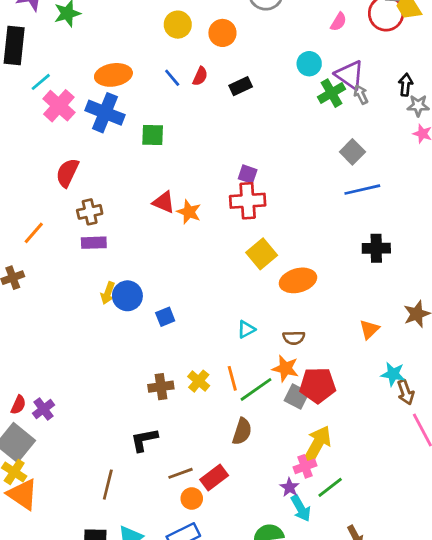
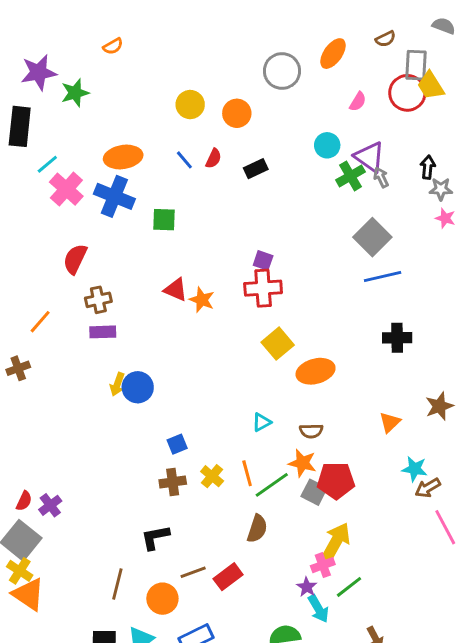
gray square: (352, 152) -> (372, 237), size x1.4
blue square: (165, 317) -> (177, 444), moved
brown arrow: (406, 392) -> (428, 488), turned 80
orange circle: (192, 499) -> (162, 599), moved, size x1.4

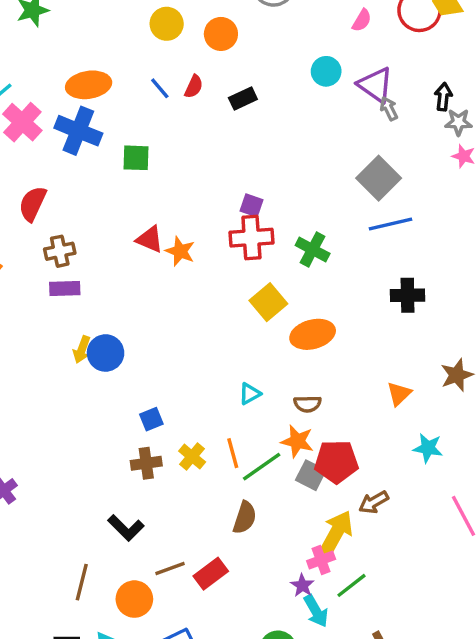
green cross: (350, 176) -> (313, 249), moved, turned -32
brown arrow: (428, 488) -> (374, 502), moved
black L-shape: (155, 537) -> (126, 528), turned -124

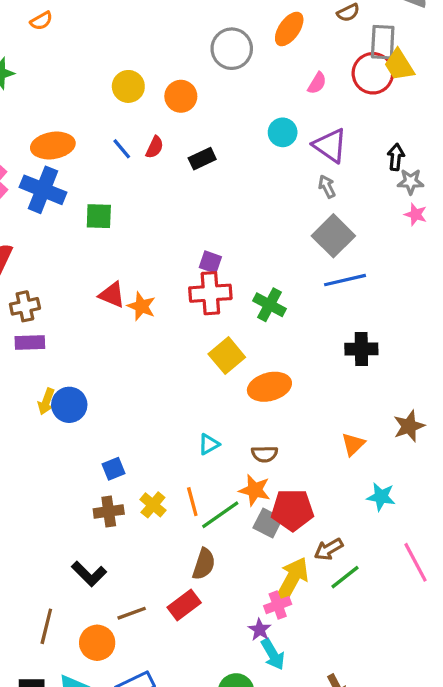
gray arrow: (389, 109) -> (327, 187), moved
red rectangle: (211, 574) -> (184, 605), moved
green line: (352, 585) -> (345, 577), moved

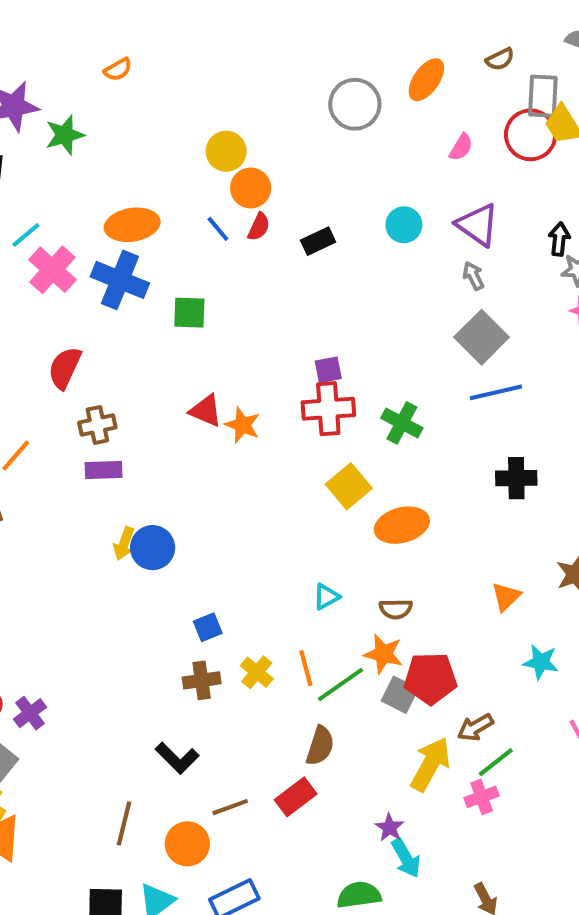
orange circle: (181, 96) -> (251, 188), moved
cyan circle: (283, 132) -> (404, 225), moved
purple square: (210, 262) -> (328, 370), turned -30
pink cross: (278, 605) -> (482, 797), moved

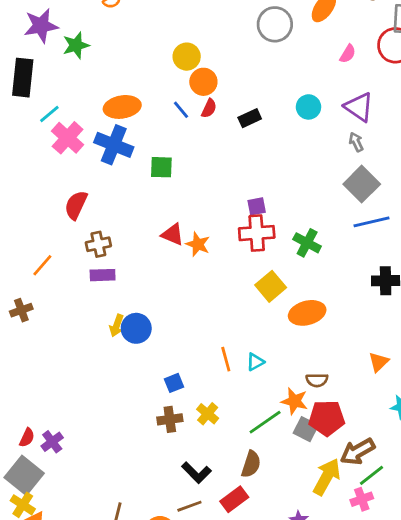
brown semicircle: (396, 609) -> (317, 380), moved
orange line: (306, 668) -> (226, 359), moved
brown arrow: (475, 727) -> (358, 452), size x1.4
black L-shape: (177, 758) -> (196, 473), moved

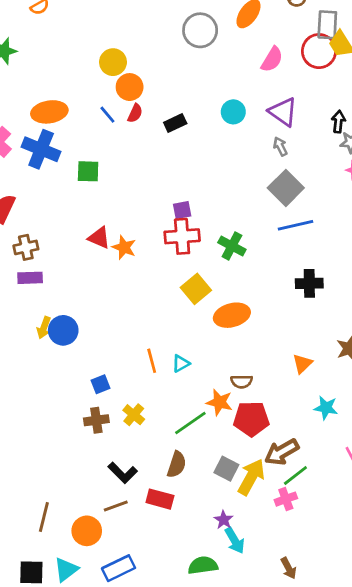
pink semicircle: (348, 54) -> (272, 59), size x1.4
gray square: (306, 429) -> (226, 469), moved
red rectangle: (234, 499) -> (160, 499), turned 52

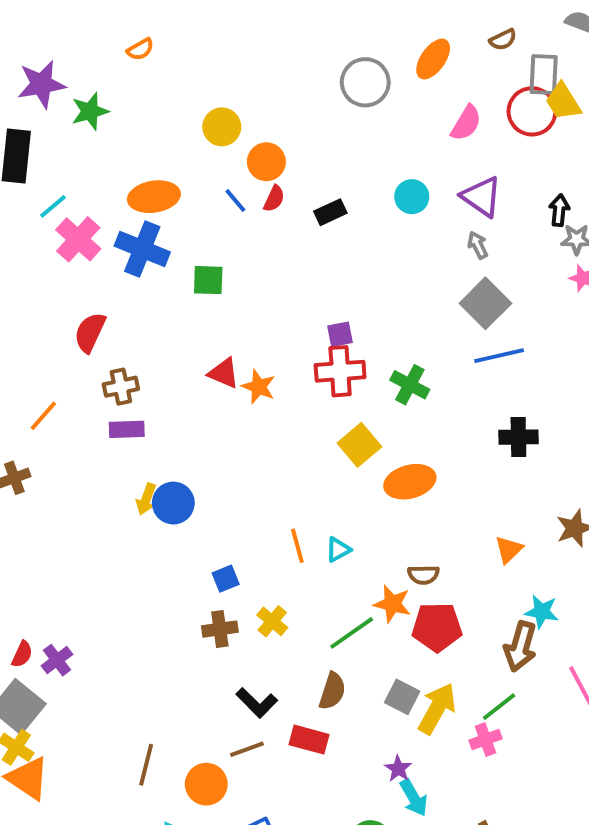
yellow circle: (113, 62) -> (222, 127), moved
brown arrow: (282, 452) -> (520, 646), moved, turned -44

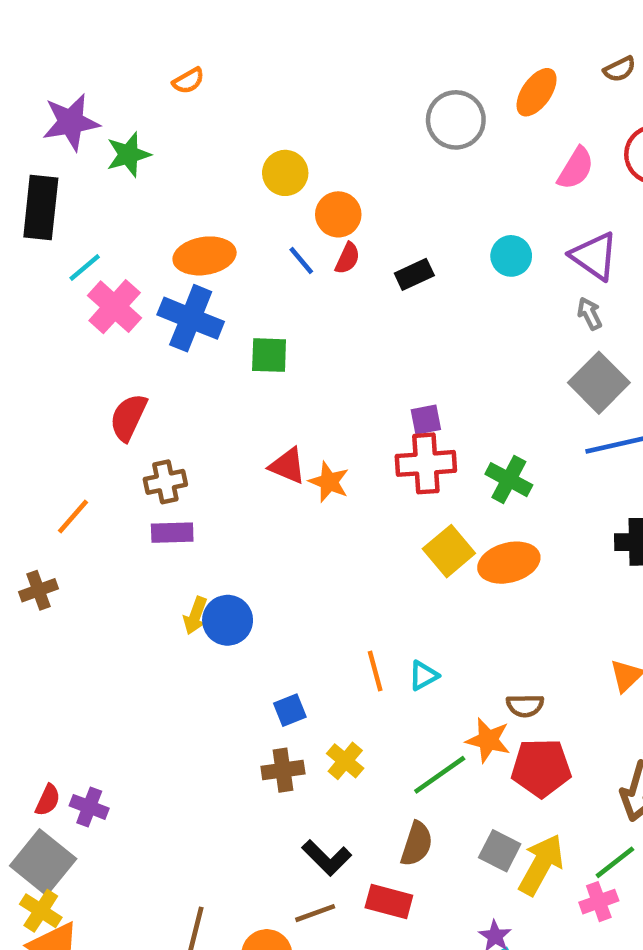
orange ellipse: (410, 482) -> (509, 563), moved
purple cross: (57, 660) -> (89, 807), turned -32

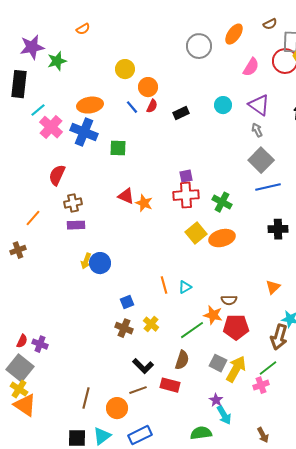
brown cross: (283, 770) -> (124, 328), turned 30

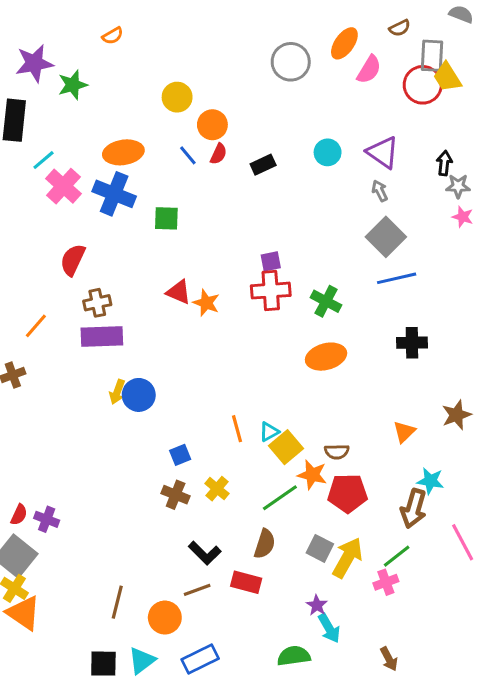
pink semicircle: (251, 67) -> (369, 69), moved
purple rectangle: (76, 225) -> (102, 337), size x1.5
yellow square: (196, 233) -> (286, 447), moved

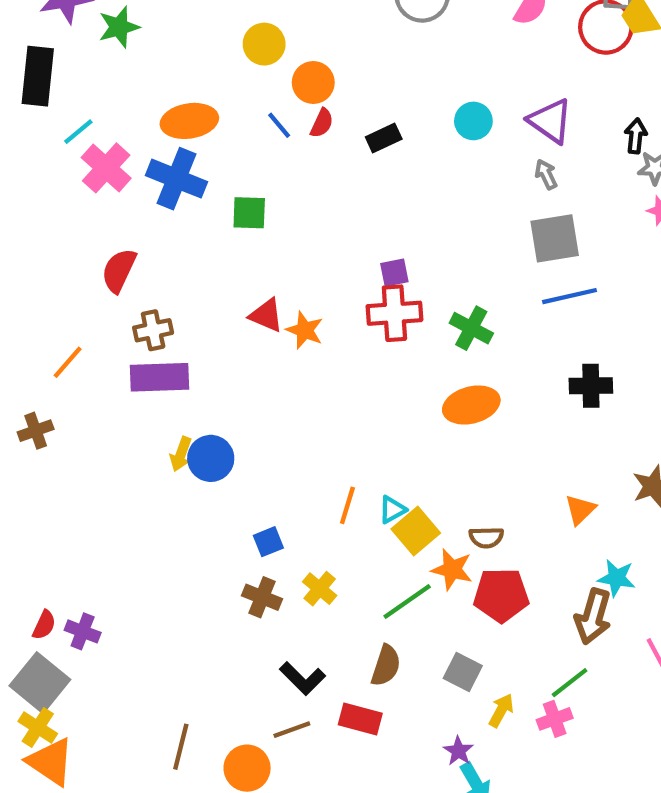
gray square: (386, 237) -> (555, 238), turned 36
orange line: (237, 429) -> (347, 505), turned 32
yellow arrow: (348, 558) -> (501, 710), moved, size x0.6

